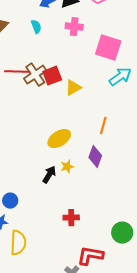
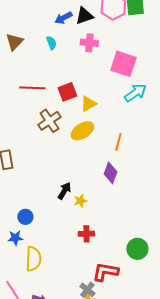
brown cross: (35, 75) -> (49, 121), moved
yellow ellipse: (59, 139) -> (82, 131), moved
yellow star: (67, 167) -> (80, 201), moved

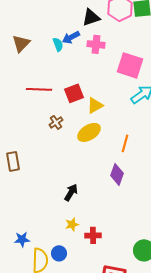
blue arrow: (63, 18) -> (71, 37), moved
brown cross: (49, 121) -> (56, 122), size x0.6
yellow star: (80, 201) -> (72, 224), moved
blue circle: (25, 217) -> (59, 253), moved

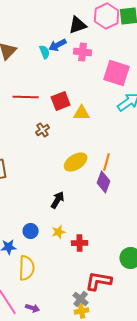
yellow triangle: (95, 105) -> (82, 113), turned 30
yellow ellipse: (89, 132) -> (76, 162), moved
orange line: (125, 143) -> (107, 162), moved
blue circle: (59, 253) -> (31, 231), moved

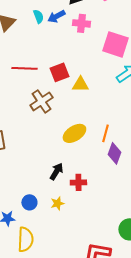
cyan semicircle: (45, 52) -> (38, 16), moved
brown cross: (43, 130) -> (41, 101), size x1.6
purple diamond: (104, 182) -> (114, 153), moved
red cross: (80, 243) -> (78, 182), moved

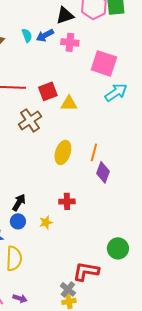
yellow ellipse: (74, 133) -> (63, 152), turned -40
black arrow: (56, 171) -> (19, 202), moved

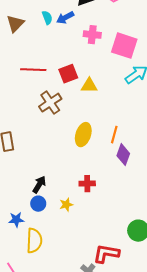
pink cross: (70, 42) -> (92, 35), moved

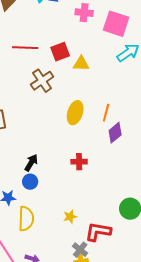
purple diamond: (123, 155) -> (115, 133), turned 30
yellow star: (66, 205) -> (70, 217), moved

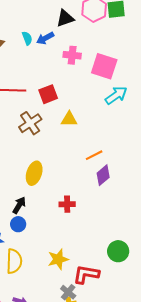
yellow triangle: (81, 64) -> (69, 119), moved
yellow ellipse: (75, 113) -> (34, 173), moved
orange line: (106, 113) -> (94, 155), turned 48
yellow star: (70, 217) -> (58, 259), size x1.5

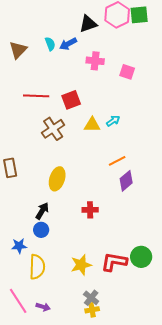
pink square: (104, 66) -> (127, 72), size x0.6
cyan arrow: (116, 95) -> (113, 121), moved, size x0.6
red L-shape: (86, 274) -> (114, 262), moved

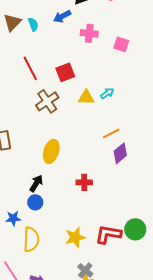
cyan semicircle: (50, 44) -> (33, 24), moved
red line: (36, 96) -> (30, 68), turned 60

